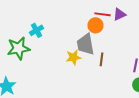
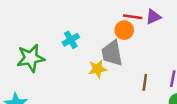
cyan cross: (36, 30) -> (71, 40), moved
brown line: (102, 59) -> (145, 82), moved

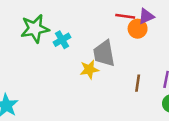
orange circle: (124, 30) -> (138, 29), moved
green star: (31, 58) -> (35, 29), moved

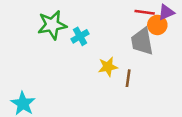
gray trapezoid: (104, 53) -> (142, 41), moved
brown line: (138, 83) -> (128, 78), moved

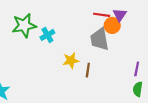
purple triangle: (166, 12) -> (120, 15), turned -32

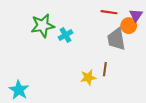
red line: (102, 15) -> (109, 12), moved
yellow star: (71, 60) -> (88, 77), moved

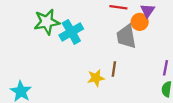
cyan cross: (65, 35) -> (71, 32), size x1.5

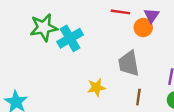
gray trapezoid: (126, 36) -> (129, 63), moved
brown line: (114, 69) -> (138, 97), moved

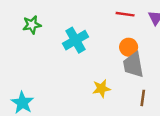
green star: (44, 28) -> (32, 25), moved, size x0.7
orange circle: (143, 28) -> (129, 47), moved

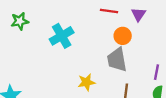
orange circle: (129, 47) -> (123, 36), moved

